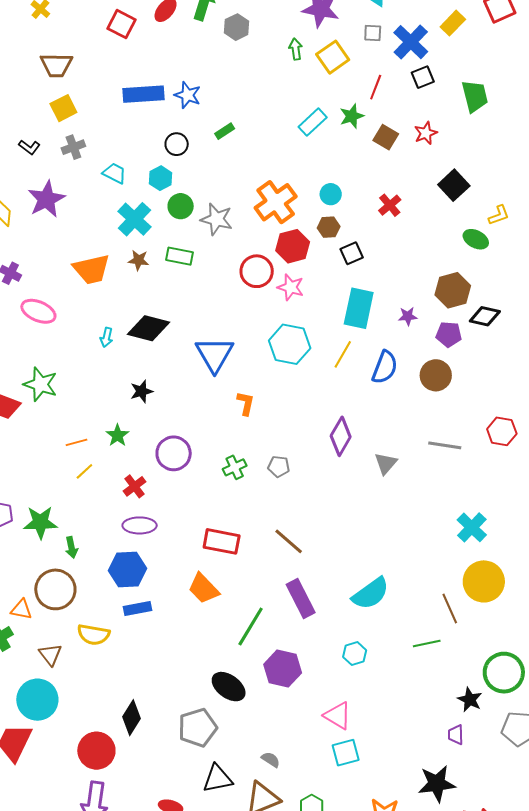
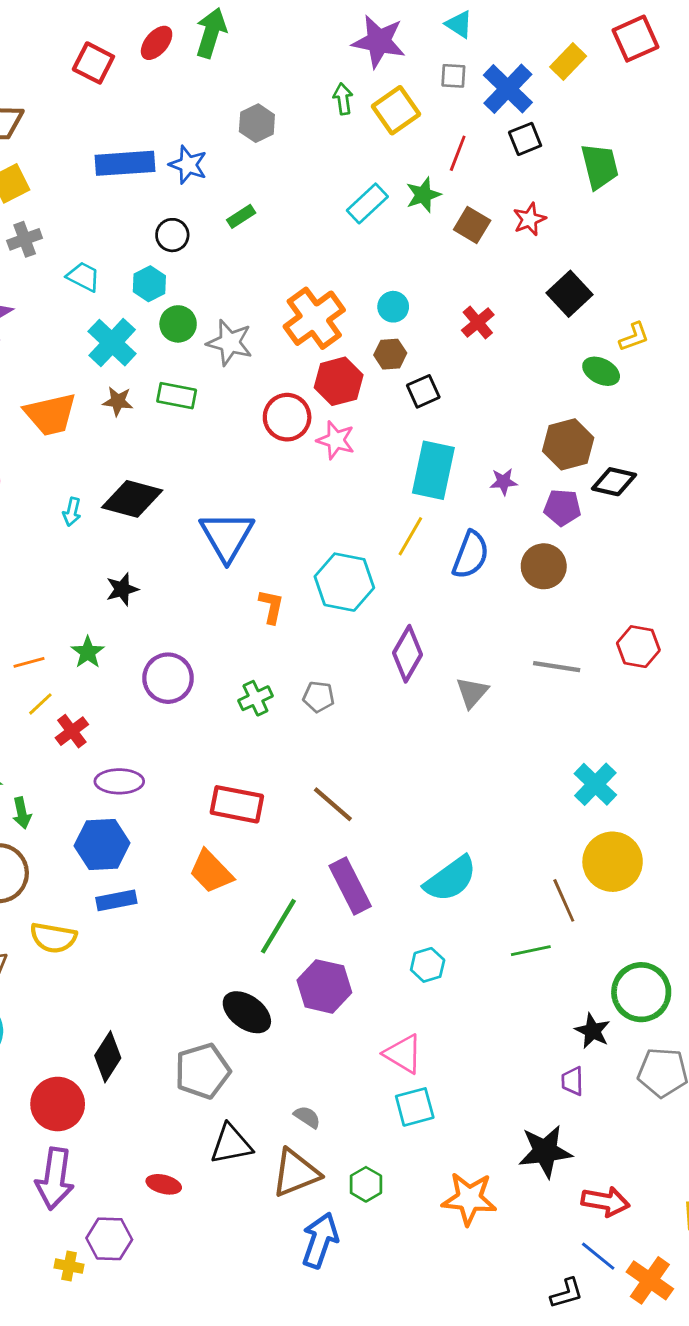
gray hexagon: (237, 27) -> (257, 123), moved
cyan hexagon: (290, 344) -> (344, 582), moved
red cross: (135, 486) -> (72, 731), moved

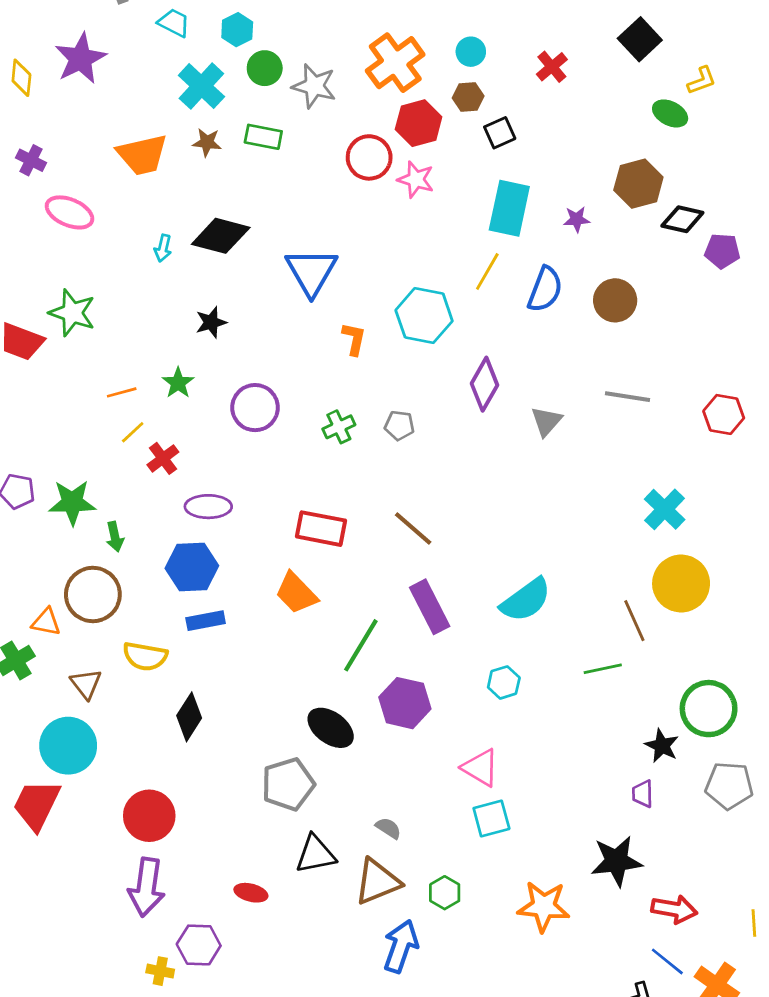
purple pentagon: (562, 507) -> (722, 251), moved
red hexagon: (638, 647) -> (724, 414), moved
black diamond: (108, 1057) -> (189, 717), moved

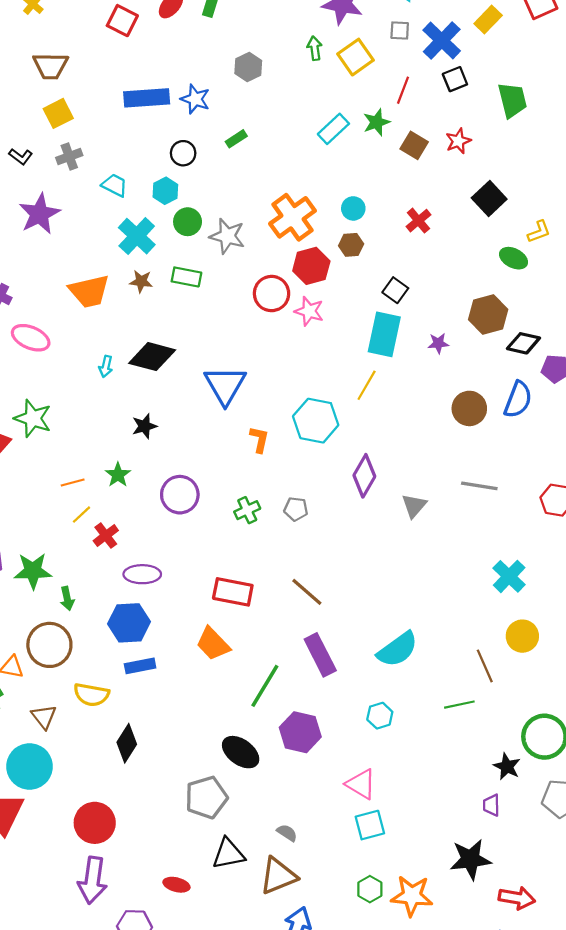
black square: (500, 133) -> (395, 290), moved, turned -30
blue semicircle: (545, 289) -> (518, 400), moved
yellow circle: (681, 584) -> (522, 636), size x0.7
green hexagon: (445, 893) -> (370, 889), moved

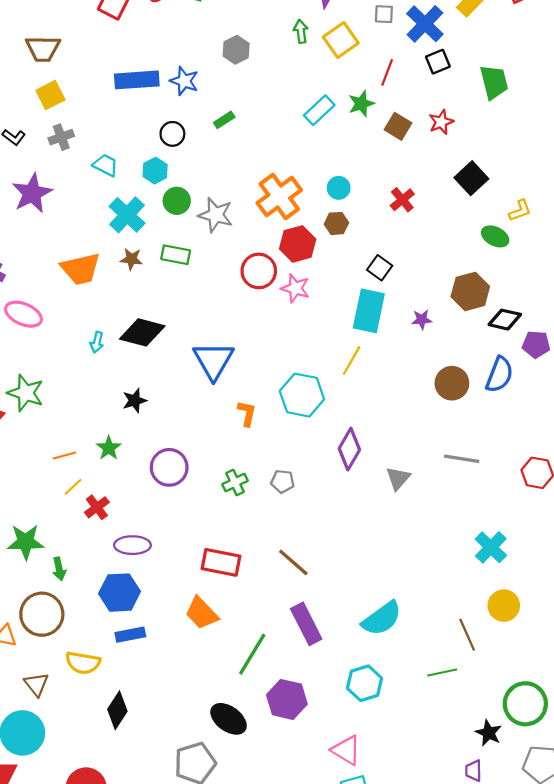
cyan hexagon: (380, 716) -> (365, 683), size x1.4

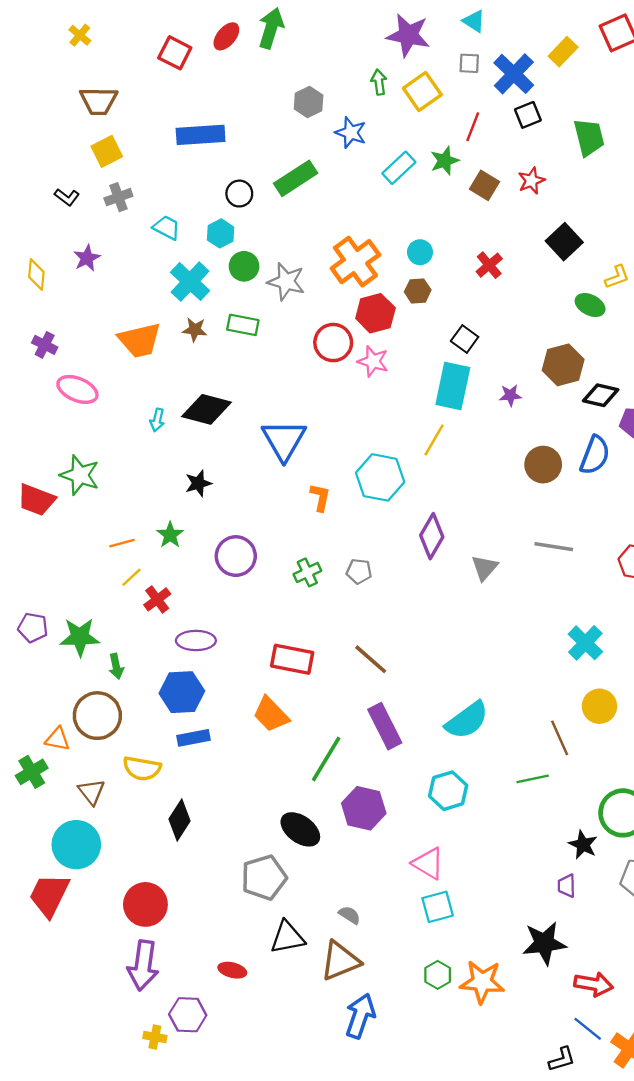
blue star: (184, 81) -> (351, 133), moved
green rectangle: (224, 120) -> (296, 178), size x1.8
purple star: (32, 193) -> (87, 258), size x0.6

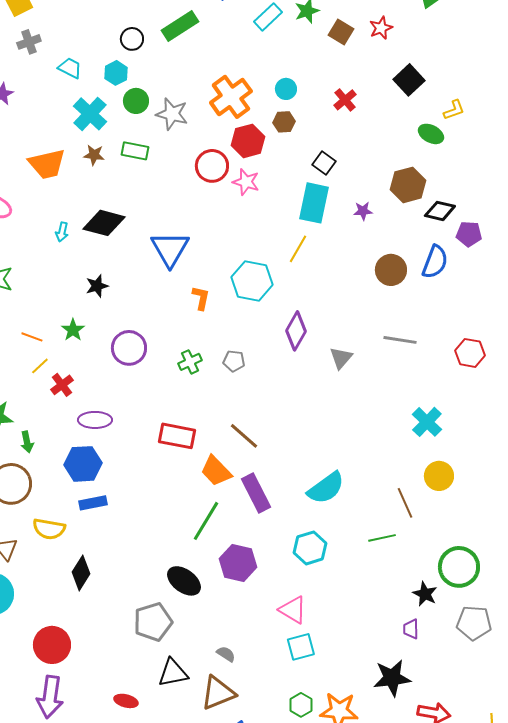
orange line: (122, 543) -> (32, 337), turned 35
orange trapezoid: (271, 714) -> (216, 471), moved

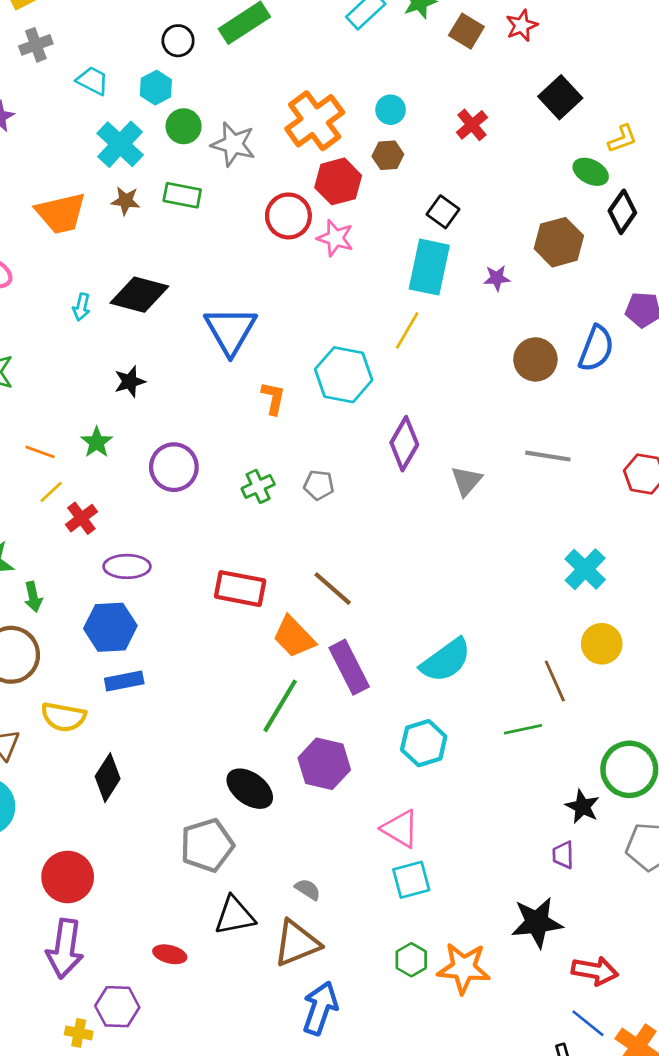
black diamond: (440, 211) -> (622, 212), moved, turned -68

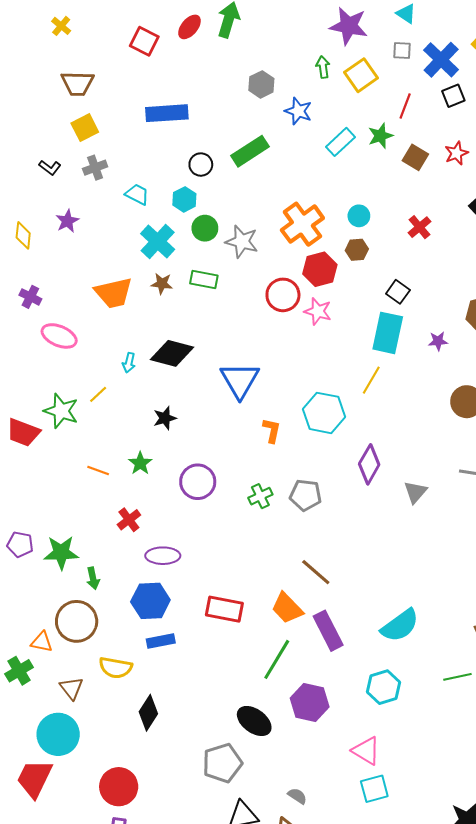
gray pentagon: (319, 485) -> (306, 495), size x1.4
yellow line: (51, 492) -> (98, 394), moved
red rectangle: (240, 589) -> (224, 609), moved

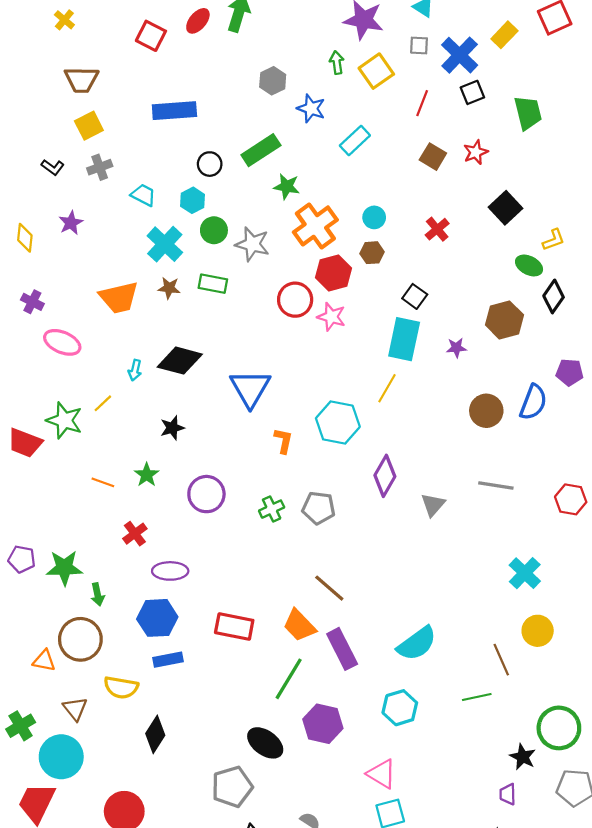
green star: (380, 136) -> (287, 186), moved, turned 30
green cross: (19, 671) -> (21, 726), moved

